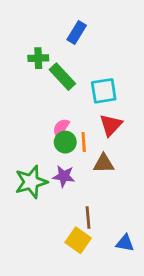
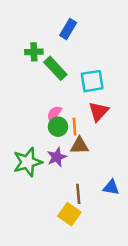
brown triangle: (104, 163) -> (80, 146), moved
purple star: (64, 176) -> (57, 157), turned -30
blue triangle: (125, 243) -> (111, 187), moved

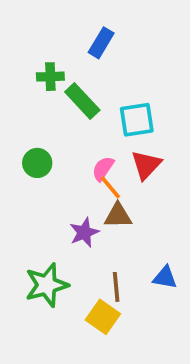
pink semicircle: (54, 114) -> (103, 169), moved
green circle: (58, 127) -> (37, 163), moved
orange line: (74, 127) -> (110, 187), turned -36
green star: (28, 162) -> (47, 285), moved

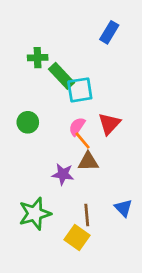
blue rectangle: (101, 43) -> (109, 32), moved
cyan square: (137, 120) -> (80, 90), moved
purple star: (84, 232) -> (63, 174), turned 30
blue triangle: (165, 278) -> (123, 208), turned 36

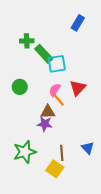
brown triangle: (88, 162) -> (48, 112), moved

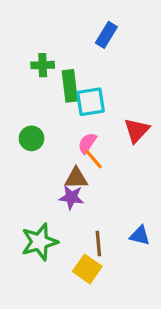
blue rectangle: (78, 23) -> (106, 35), moved
green rectangle: (44, 54) -> (70, 86), turned 36
red triangle: (78, 88) -> (137, 130), moved
blue triangle: (88, 148) -> (140, 236), turned -32

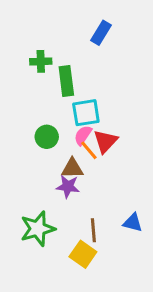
cyan square: (90, 102) -> (86, 113), moved
red triangle: (137, 130) -> (105, 141), moved
green circle: (32, 138) -> (47, 137), moved

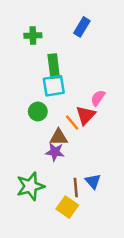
green cross: (41, 61) -> (33, 35), moved
cyan square: (86, 113) -> (54, 86), moved
pink semicircle: (83, 135) -> (98, 98), moved
blue triangle: (133, 223) -> (93, 181), moved, turned 35

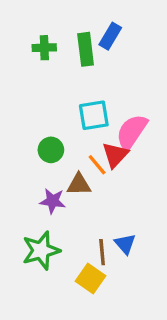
green rectangle: (54, 66) -> (86, 49), moved
cyan square: (54, 86) -> (94, 115), moved
pink semicircle: (98, 98) -> (132, 132), size x1.6
purple star: (55, 152) -> (53, 201), moved

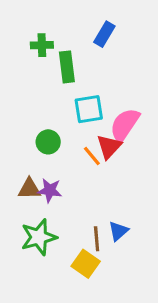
green rectangle: (86, 49) -> (67, 67), moved
brown triangle: (79, 185) -> (29, 189), moved
blue triangle: (125, 244) -> (118, 231), turned 30

